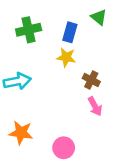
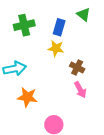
orange star: (21, 133) -> (27, 97), moved

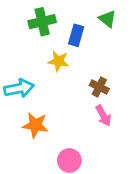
green cross: (24, 25) -> (42, 22), moved
yellow star: (56, 48) -> (58, 61), moved

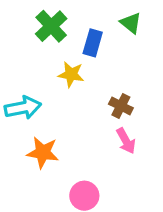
green cross: (42, 22) -> (51, 26), turned -30

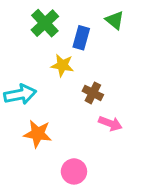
brown cross: (121, 106) -> (93, 93), moved
pink arrow: (126, 141) -> (110, 124), turned -40

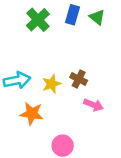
blue rectangle: (81, 38) -> (72, 15), moved
yellow star: (62, 65) -> (52, 84), moved, turned -30

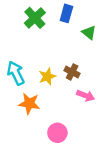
green triangle: (97, 17) -> (89, 33), moved
cyan arrow: (17, 80) -> (16, 73), turned -105

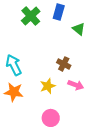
yellow star: (47, 76) -> (48, 86), moved
orange star: (29, 104) -> (14, 92), moved

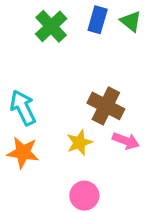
green triangle: (79, 29) -> (131, 21), moved
brown cross: (64, 64) -> (106, 106), size x1.5

